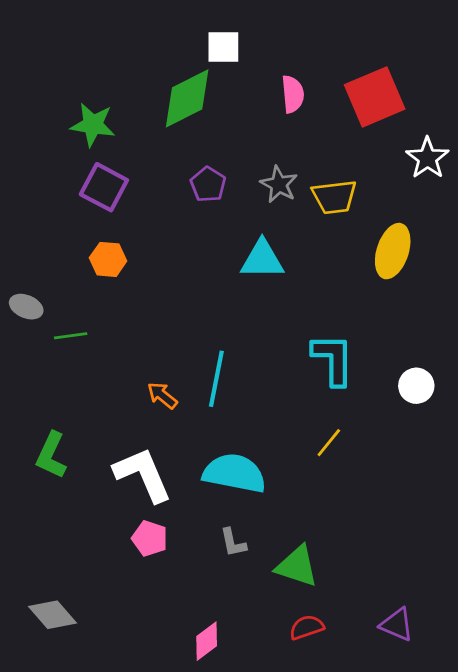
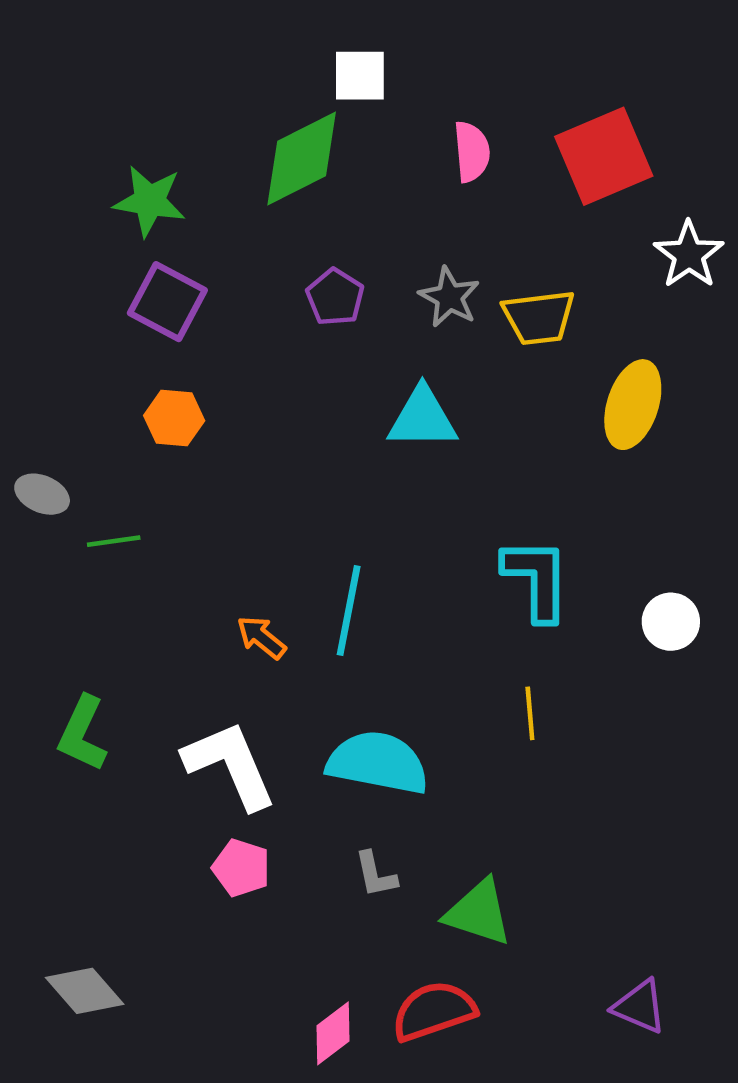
yellow line: (329, 443) -> (530, 713), turned -44
red semicircle: (307, 627) -> (434, 1011), moved, size x1.5

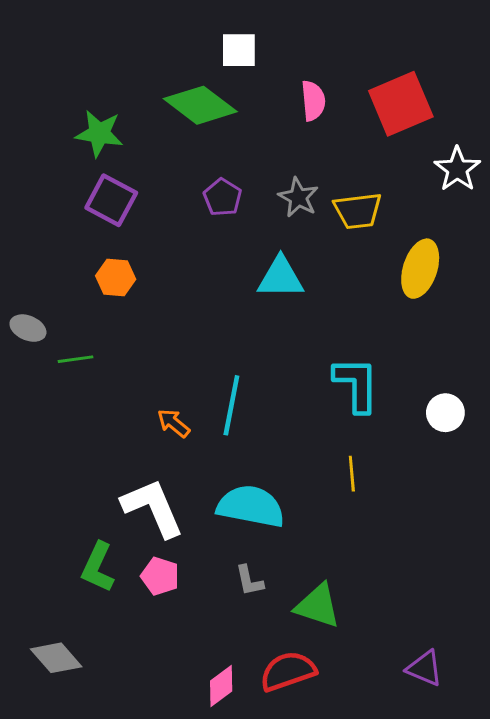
green diamond: (302, 158) -> (200, 105), turned 64
green L-shape: (82, 734) -> (98, 567), moved

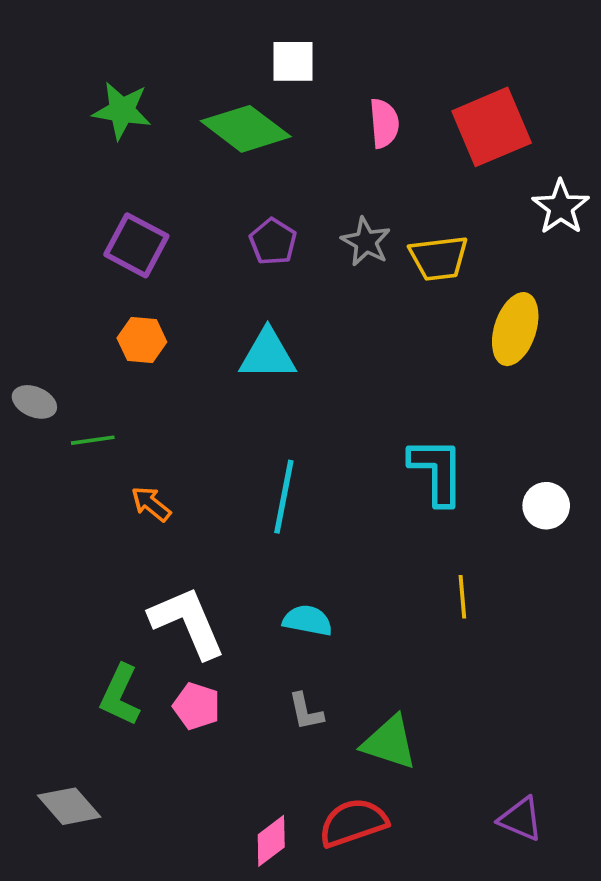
green star: (99, 133) -> (122, 111), moved
cyan triangle: (281, 278) -> (268, 355), moved
orange arrow: (174, 423) -> (151, 504), moved
yellow line: (352, 474) -> (462, 597), moved
cyan semicircle: (251, 506) -> (308, 620), size x0.6

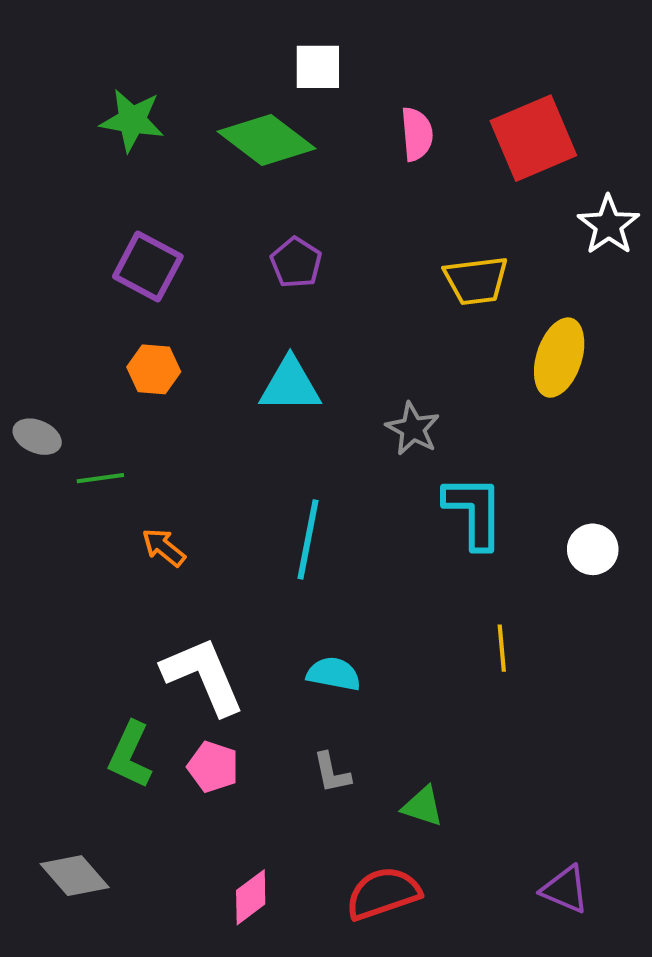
gray star: (366, 242) -> (413, 429), moved
green triangle: (390, 742) -> (423, 806), size x0.7
pink diamond: (271, 841) -> (251, 897), moved

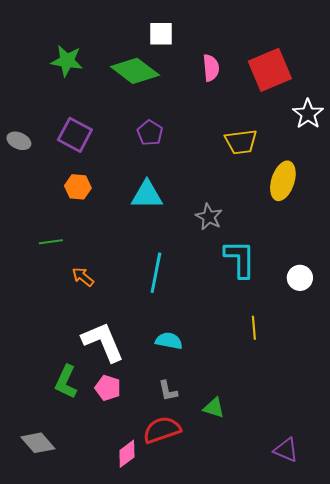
gray ellipse: (37, 437) -> (19, 141), moved
red semicircle: (383, 893) -> (162, 430), moved

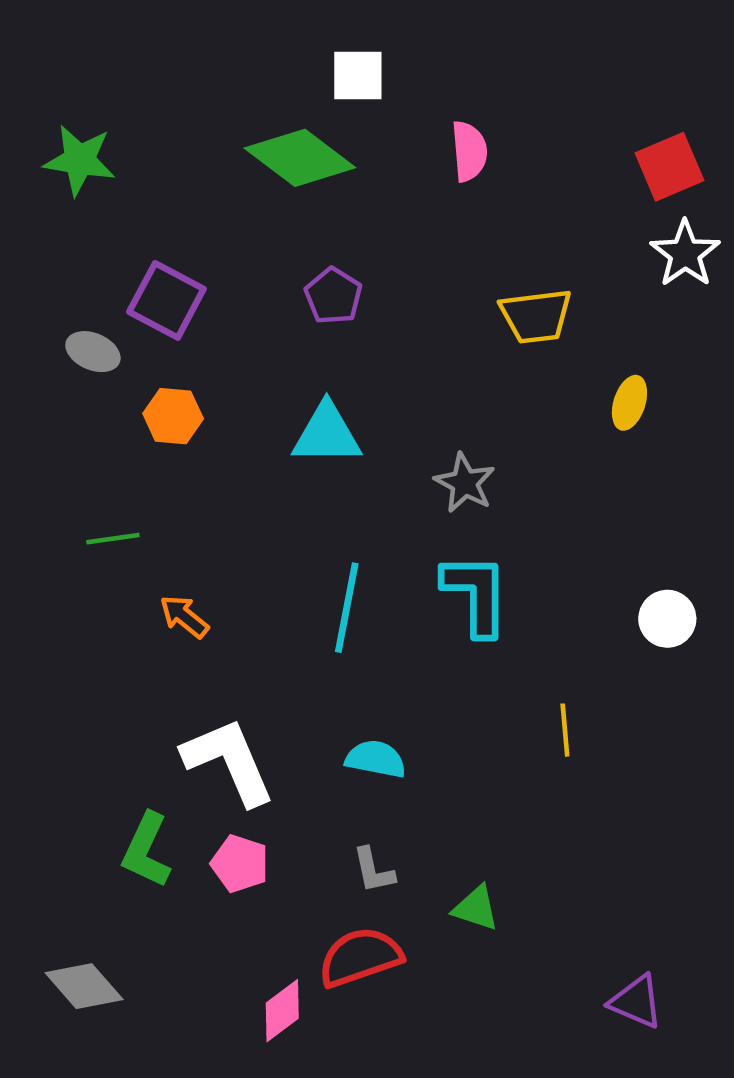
green star: (67, 61) -> (80, 160), moved
red square: (270, 70) -> (670, 167), moved, size x0.7
gray ellipse: (19, 141) -> (93, 352), moved
yellow ellipse: (283, 181) -> (629, 403), size x0.6
cyan L-shape: (240, 259) -> (476, 594), moved

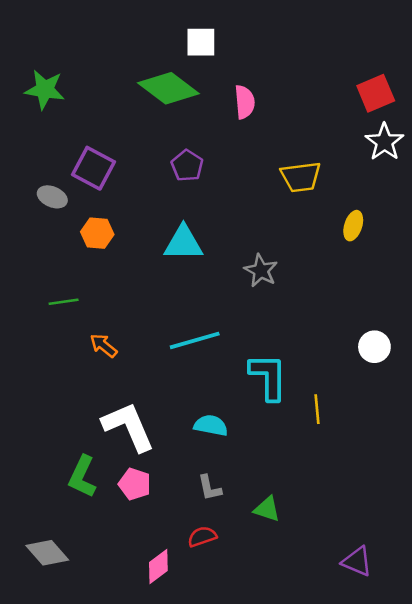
pink semicircle: (469, 151) -> (245, 102), moved
cyan L-shape: (476, 594) -> (268, 377), moved
cyan line: (347, 608) -> (195, 340), turned 63
red semicircle: (360, 957) -> (202, 537), size x0.6

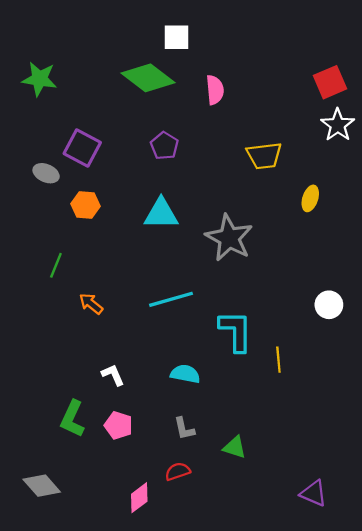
gray star: (261, 271) -> (229, 238), size x1.6
green line: (64, 302) -> (56, 265), turned -60
white L-shape: (128, 427) -> (113, 375), size x0.5

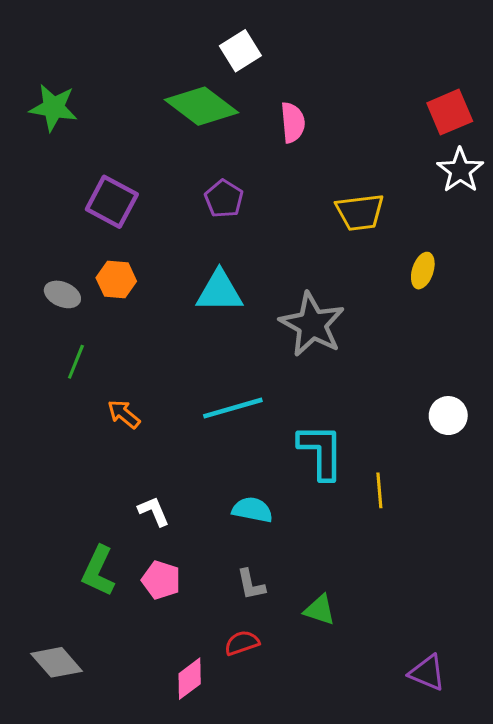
white square: (177, 37) -> (240, 51), turned -32
gray ellipse: (46, 173) -> (62, 294), moved

